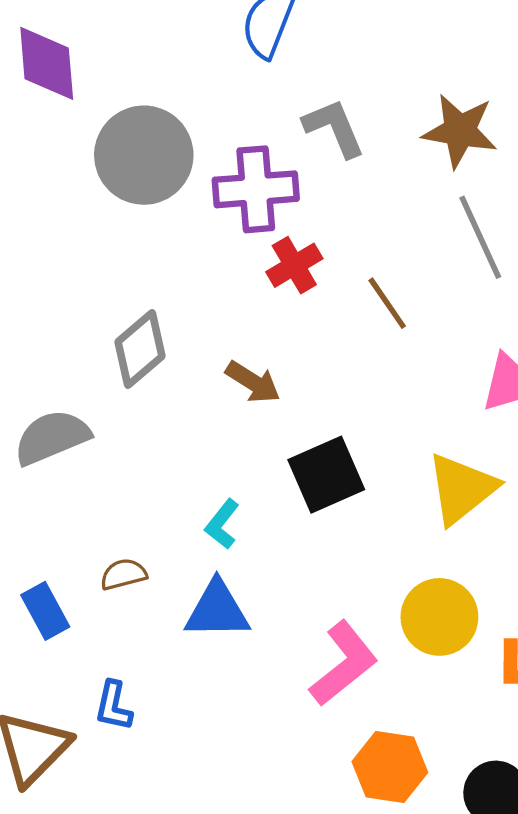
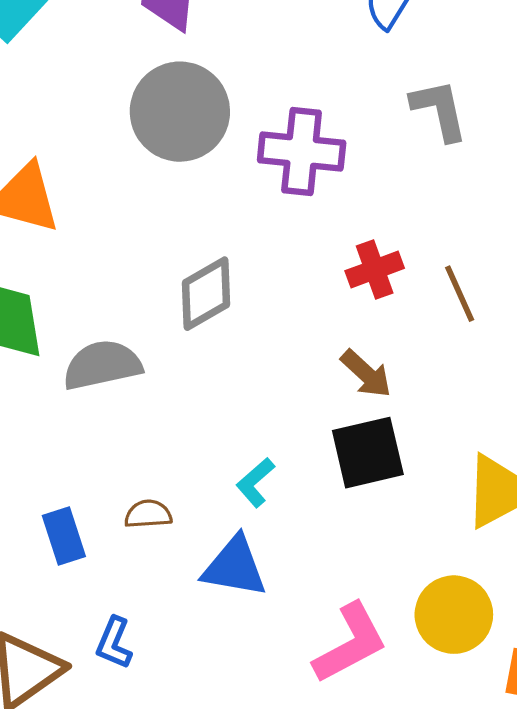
gray circle: (144, 155) -> (180, 112), moved
purple cross: (256, 189) -> (302, 151), moved
red cross: (294, 265) -> (375, 270), moved
brown arrow: (253, 382) -> (366, 374), moved

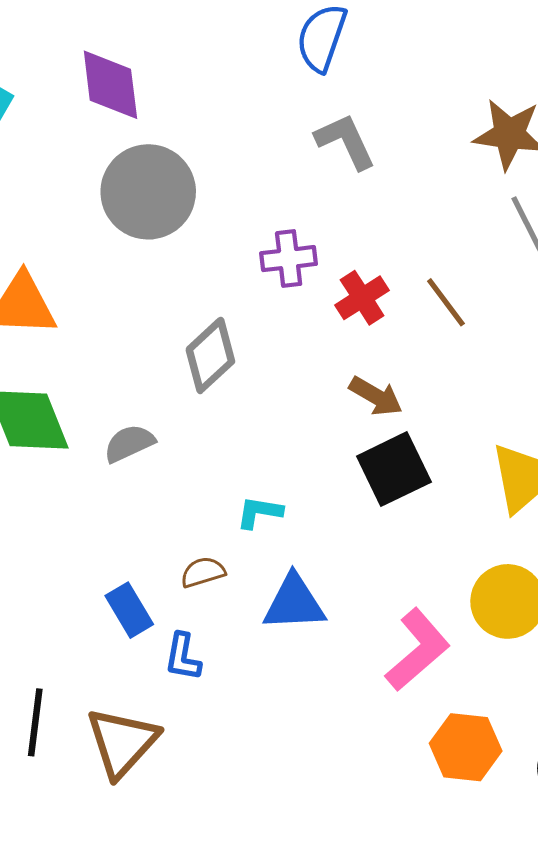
gray L-shape: (439, 110) -> (345, 141), moved
purple cross: (302, 151) -> (289, 259), moved, size x0.7
gray semicircle: (102, 365) -> (129, 443), size x0.7
cyan L-shape: (255, 483) -> (259, 512), moved, turned 63
blue L-shape: (114, 643) -> (183, 657), moved

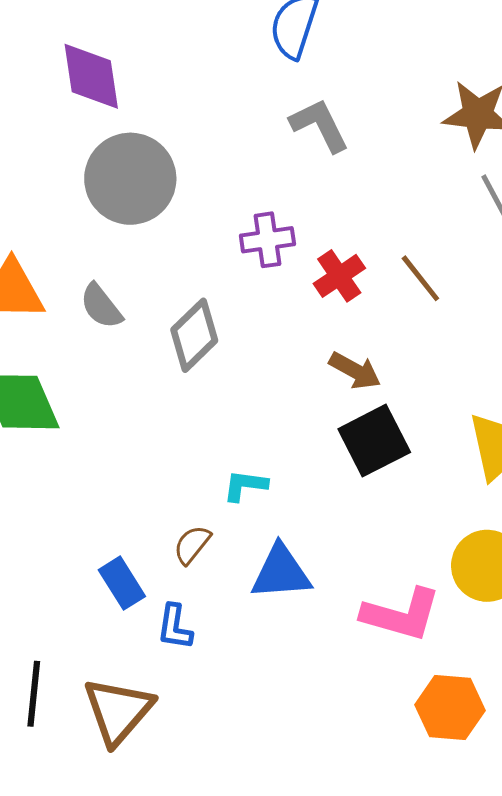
gray semicircle: (129, 443) -> (101, 306), moved, turned -102
brown semicircle: (203, 572) -> (192, 545), turned -33
pink L-shape: (418, 650) -> (401, 615), turned 58

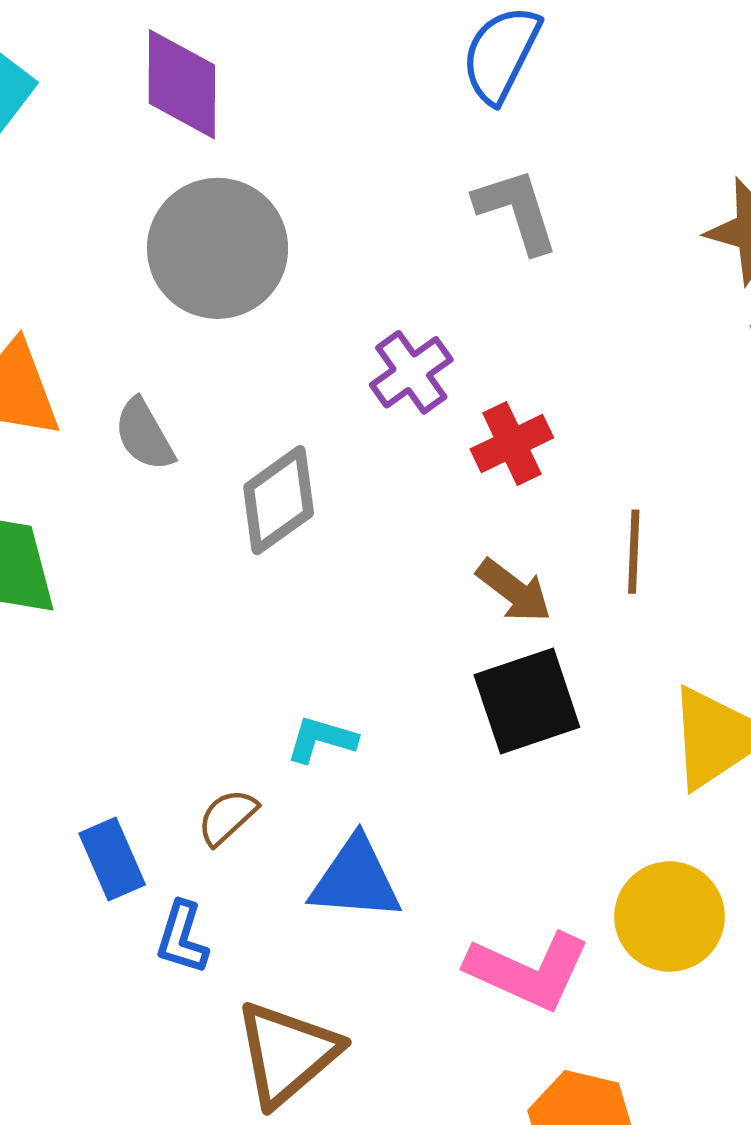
purple cross: (267, 240) -> (411, 372), turned -36
brown line: (420, 278) -> (634, 552), moved, turned 32
brown triangle: (118, 711) -> (287, 1053), moved

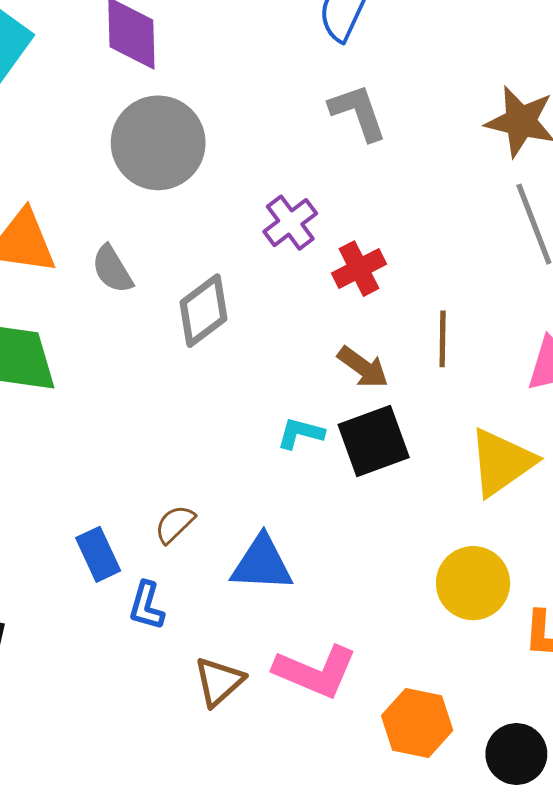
cyan L-shape: (321, 739) -> (300, 433), moved
pink L-shape: (528, 971) -> (315, 671), moved
brown triangle: (287, 1053) -> (219, 682), size x0.7

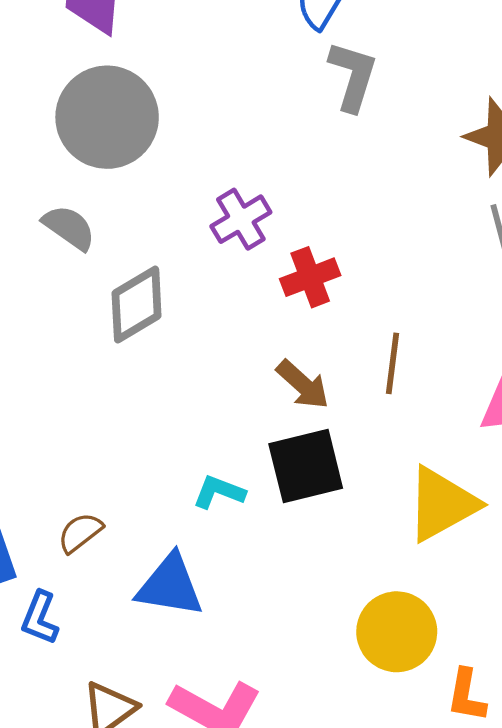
gray L-shape: (358, 112) -> (353, 76), moved, turned 30
gray semicircle: (112, 269) -> (69, 228), moved, turned 150
cyan L-shape: (300, 433) -> (219, 492), moved

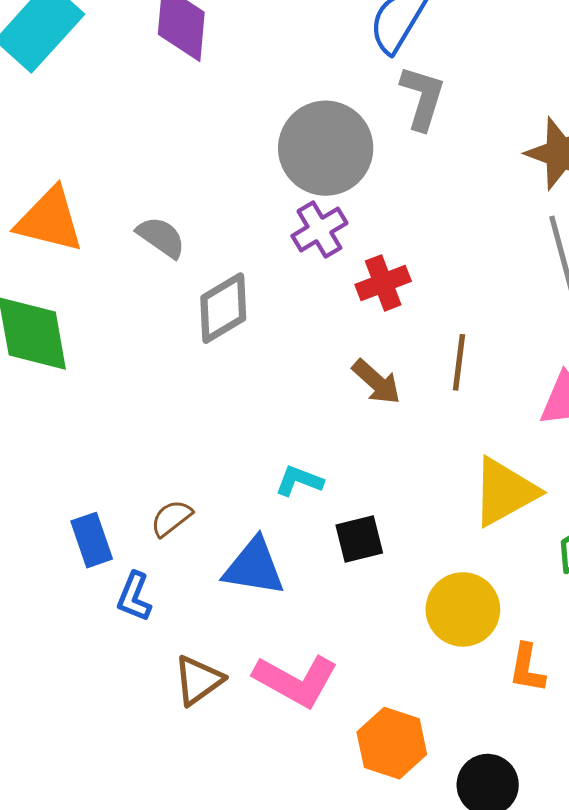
gray circle: (107, 117) -> (326, 148), moved
black square: (306, 466) -> (359, 539), moved, size x0.7

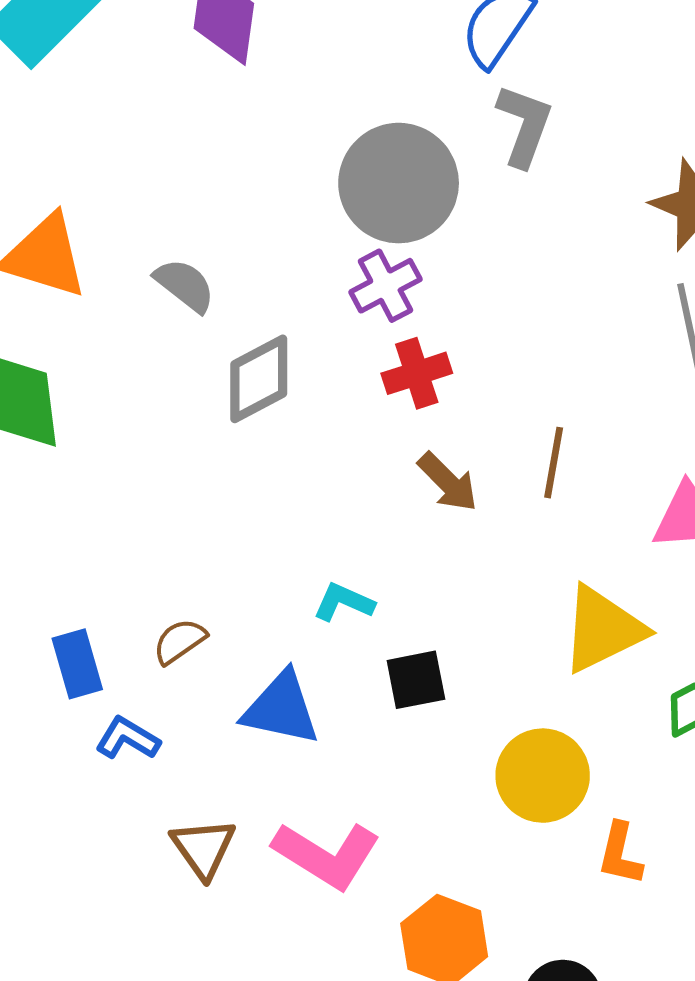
red cross: (383, 283) -> (417, 373), moved
blue L-shape: (134, 597) -> (128, 738), turned 96
brown triangle: (198, 680) -> (203, 848), turned -32

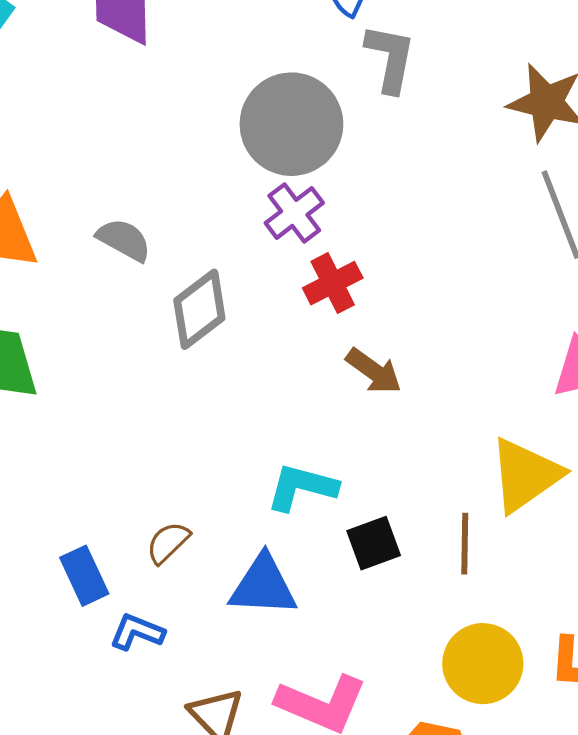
brown line: (554, 463) -> (465, 544), moved
cyan L-shape: (344, 602) -> (302, 487), size x1.4
yellow circle: (543, 776) -> (483, 664), moved

